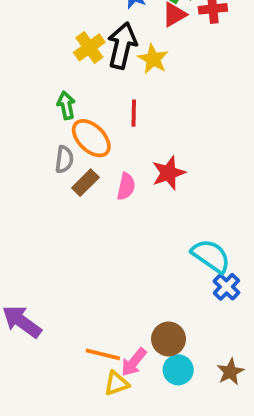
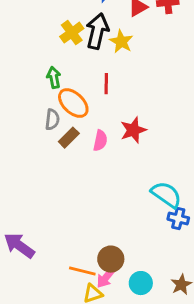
blue cross: (226, 287) -> (178, 219), turned -30
brown circle: (169, 339) -> (111, 259), moved

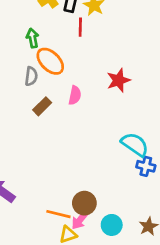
red line: (106, 84) -> (80, 27), moved
red star: (133, 130) -> (118, 80), moved
brown rectangle: (69, 138) -> (42, 106), moved

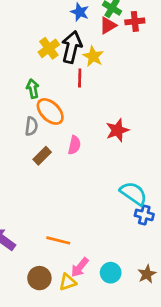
brown circle: (84, 203) -> (39, 278), moved
orange line: (58, 214) -> (58, 240), moved

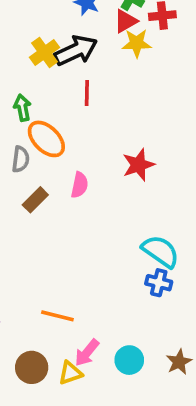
black arrow: (72, 47) -> (76, 51), turned 52
yellow star: (93, 56) -> (137, 43), moved, turned -30
blue cross: (144, 215) -> (159, 283), moved

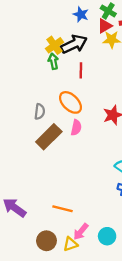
green arrow: (22, 108) -> (53, 61), moved
orange ellipse: (46, 139) -> (70, 102), moved
brown rectangle: (35, 200) -> (49, 137), size x1.6

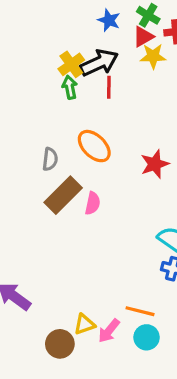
red line: (81, 70) -> (109, 87), moved
pink semicircle: (76, 128) -> (93, 203), moved
orange line: (62, 209) -> (140, 311), moved
yellow triangle: (70, 244) -> (84, 324), moved

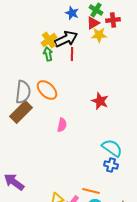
orange ellipse: (94, 146) -> (47, 90), moved
gray semicircle: (50, 159) -> (23, 92), moved, size x1.6
red star: (155, 164) -> (100, 101), turned -30
brown rectangle: (63, 195) -> (21, 112), moved

